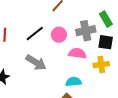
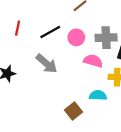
cyan semicircle: (73, 82) -> (98, 95), moved

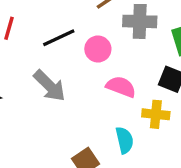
gray cross: (106, 38) -> (140, 21), moved
cyan semicircle: (98, 95) -> (125, 140), turned 70

